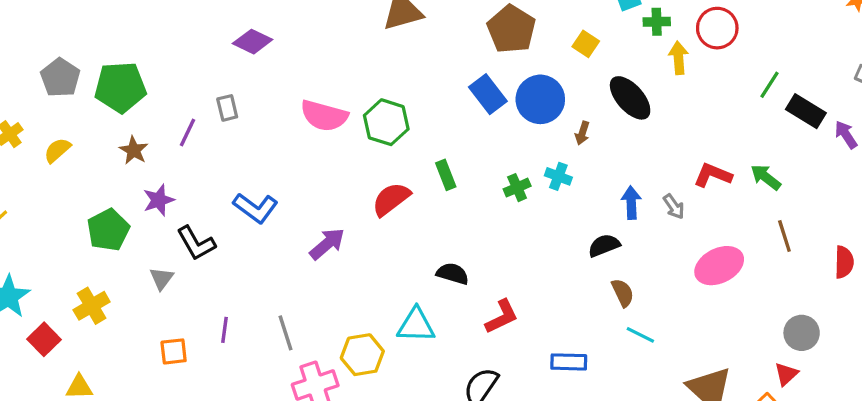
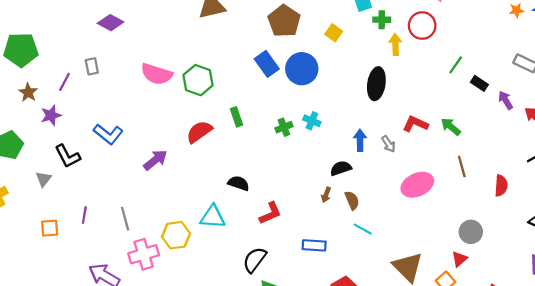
black ellipse: (630, 98) -> (376, 84), moved, turned 48
black rectangle: (806, 111) -> (479, 83), size x0.7
brown arrow: (582, 133) -> (326, 195), moved
purple star: (159, 200) -> (51, 115), moved

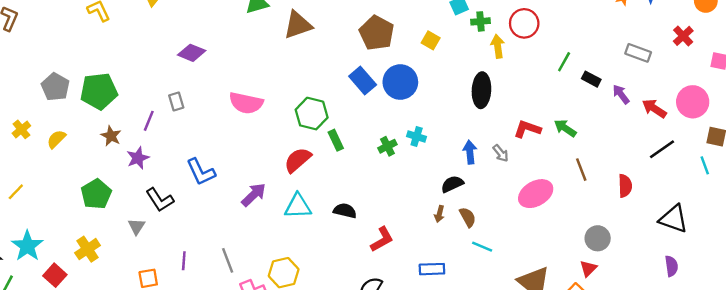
green hexagon: (198, 80) -> (312, 114), moved
blue L-shape: (108, 134) -> (201, 172), turned 32
cyan triangle: (213, 217) -> (298, 206), moved

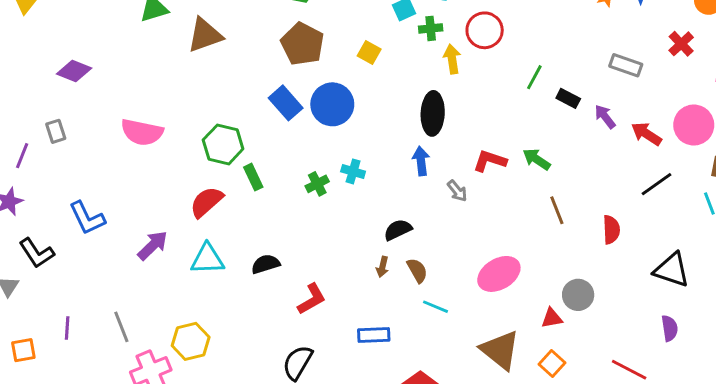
blue arrow: (470, 152) -> (421, 161), moved
pink ellipse: (536, 194) -> (499, 274), moved
black semicircle: (345, 211) -> (266, 264), turned -30
red triangle: (588, 268) -> (552, 318), moved, turned 36

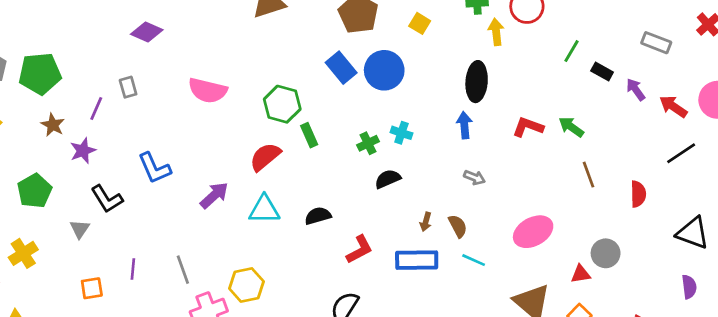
gray arrow: (457, 191) -> (474, 177), moved, turned -30
black semicircle: (398, 230) -> (388, 179), moved
blue rectangle: (374, 335) -> (417, 260), moved, size x1.4

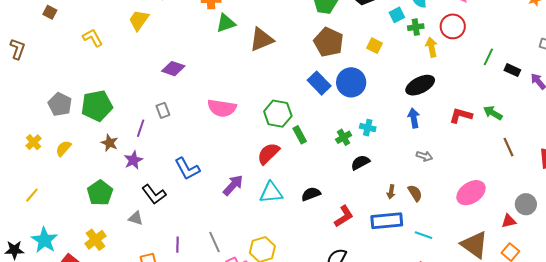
black ellipse: (477, 82) -> (420, 85), turned 64
gray triangle: (80, 229) -> (136, 218), turned -42
cyan line: (474, 260) -> (424, 235), moved

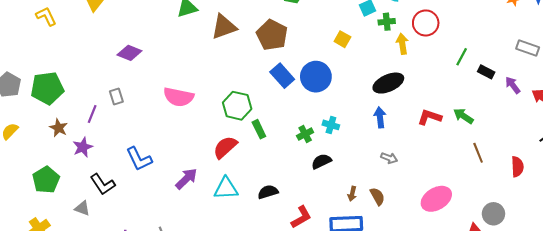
brown pentagon: (329, 42) -> (272, 35), moved

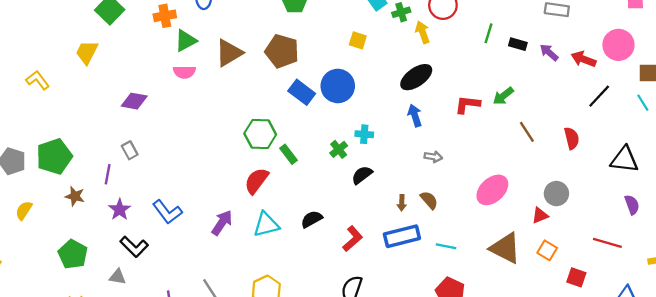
pink semicircle: (179, 97) -> (184, 72), moved, size x0.7
green arrow: (463, 116) -> (503, 96), turned -60
purple star: (83, 147) -> (120, 209), moved

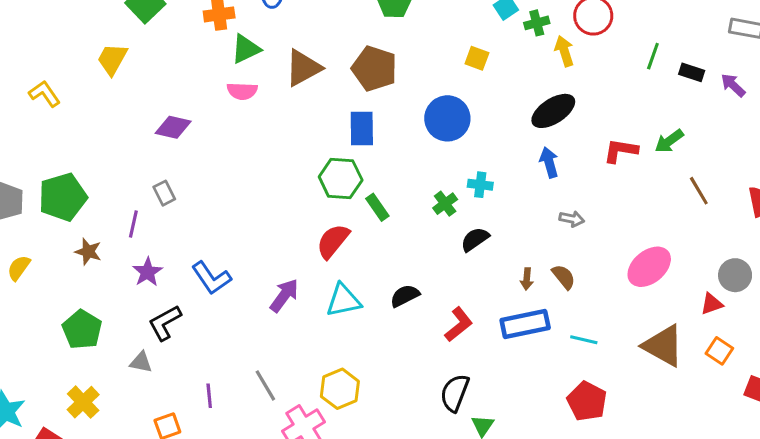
blue rectangle: (302, 92) -> (362, 128), moved, turned 50
black L-shape: (134, 247) -> (165, 323), turned 104

